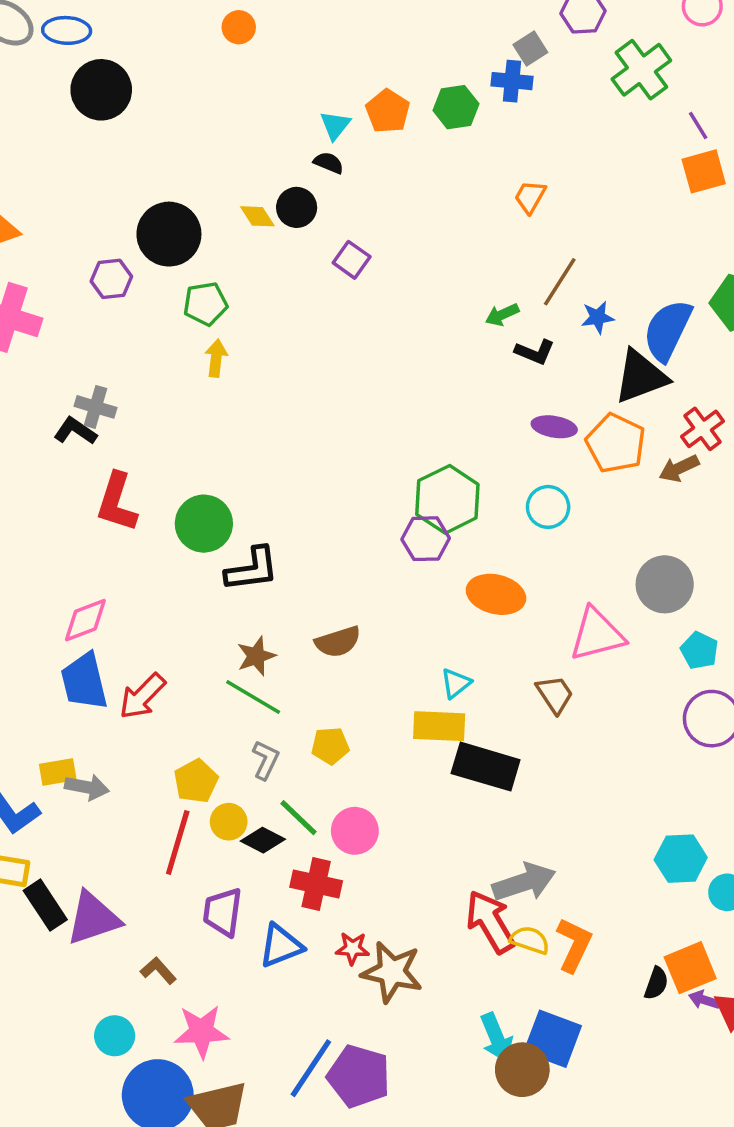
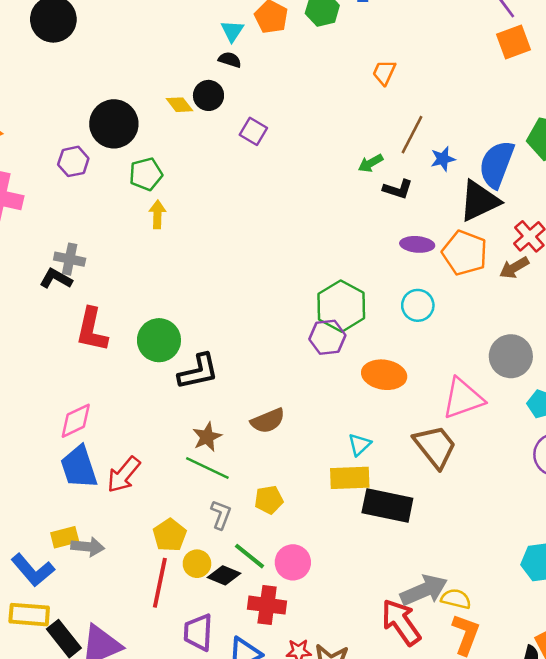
brown trapezoid: (555, 694) -> (435, 446), size x1.5
yellow semicircle: (530, 940) -> (456, 599), moved

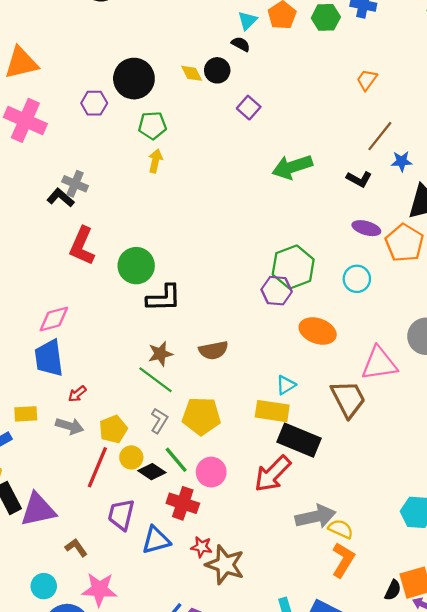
green arrow: (371, 163) -> (292, 167), moved, size x1.8
red arrow: (124, 475) -> (77, 394), moved, size x0.6
yellow pentagon: (269, 500) -> (201, 416), size x1.6
gray arrow: (88, 547) -> (70, 426), moved
red arrow: (401, 622) -> (273, 474), moved, turned -111

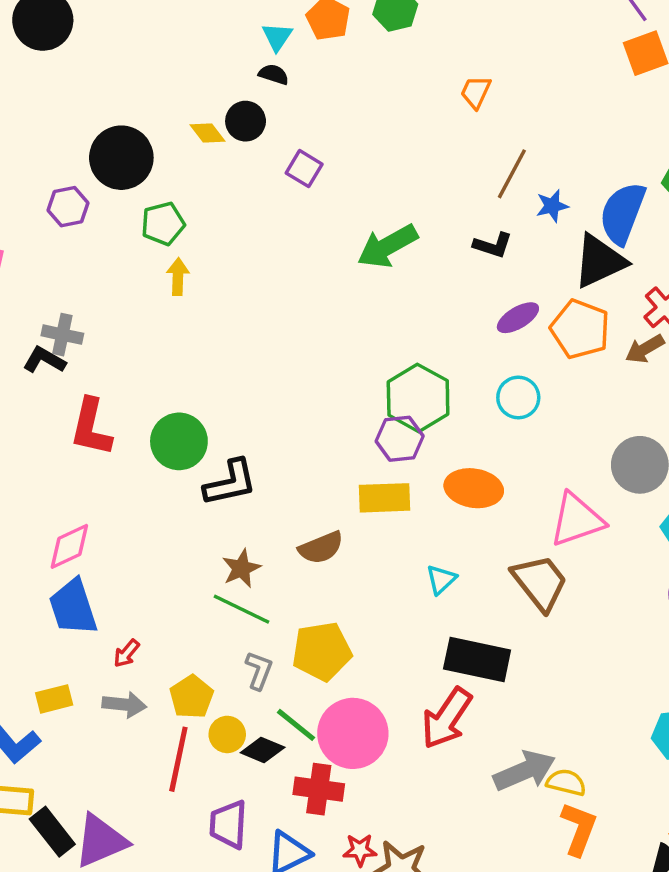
purple ellipse: (366, 228) -> (518, 318), turned -36
yellow rectangle: (272, 411) -> (385, 498), moved
pink circle: (211, 472) -> (353, 733), size x1.5

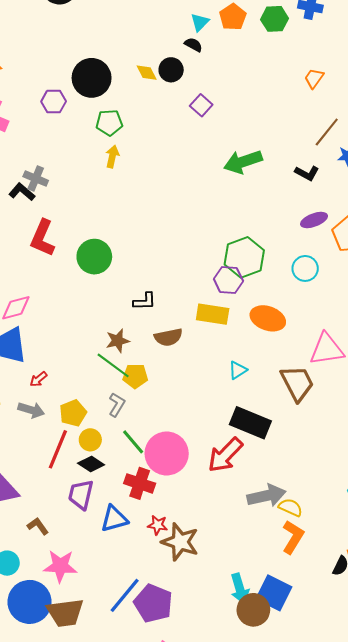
black L-shape: (230, 483) -> (145, 301), moved, size x0.7
yellow pentagon: (322, 651) -> (135, 376), moved, size x0.7
black diamond: (263, 750) -> (91, 464), moved

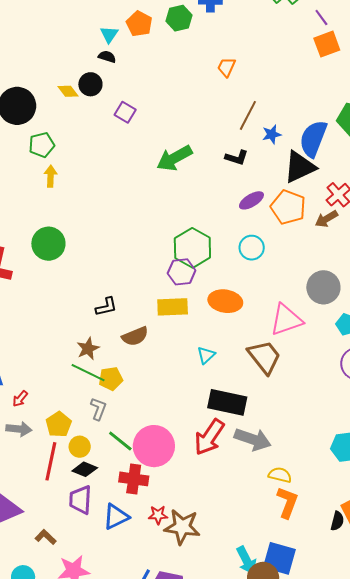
green circle: (94, 257) -> (48, 244), moved
gray arrow: (266, 496) -> (253, 439), moved, turned 42

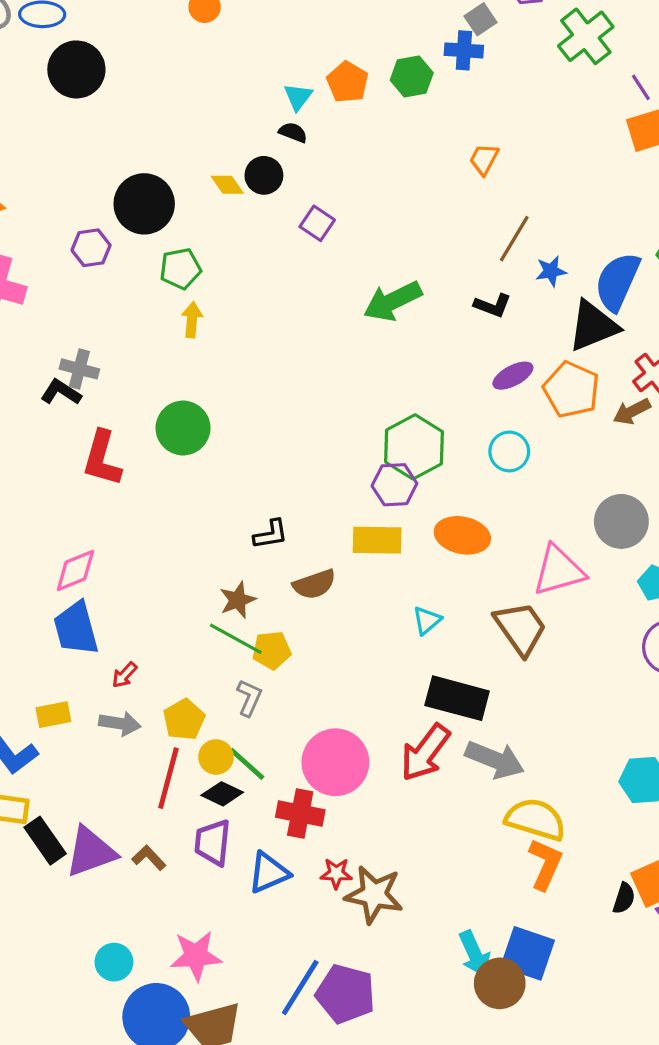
green line: (120, 441) -> (247, 764), moved
yellow semicircle: (280, 475) -> (536, 819), size x1.6
brown L-shape: (46, 537) -> (149, 858), moved

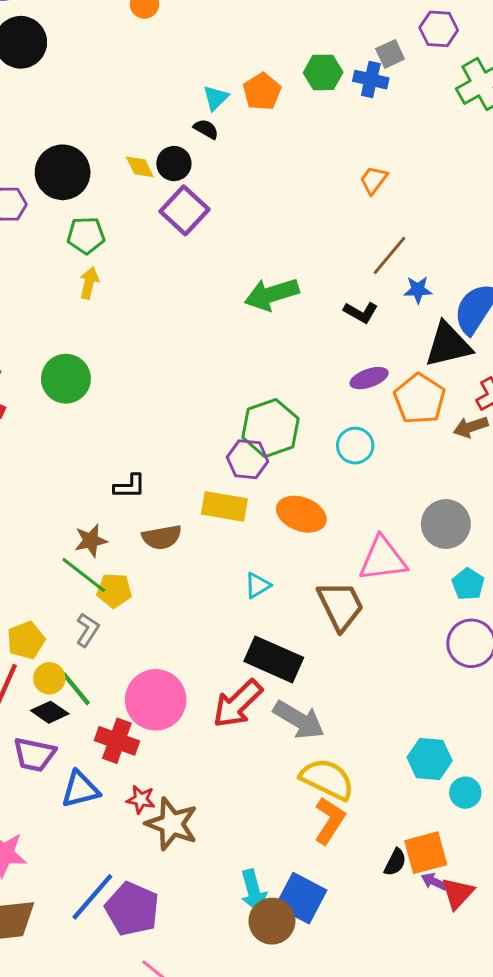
green hexagon: (412, 77) -> (323, 72), moved
purple square: (317, 223) -> (185, 210), moved, size x1.5
purple trapezoid: (213, 842) -> (34, 754), turned -93

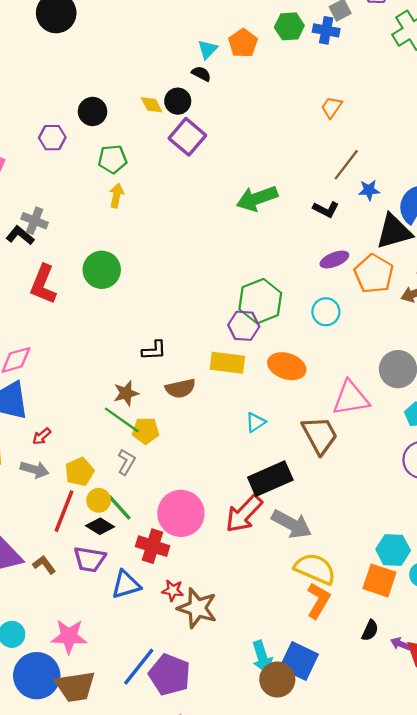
black circle: (63, 172) -> (93, 111), size x0.7
black rectangle: (274, 659) -> (270, 479), turned -45
orange square: (426, 853) -> (380, 580), moved, turned 36

